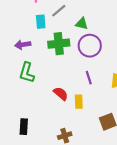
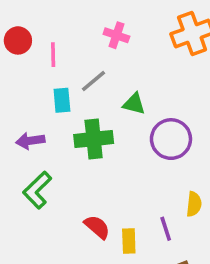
purple circle: (90, 46) -> (171, 139), moved
green L-shape: (27, 73) -> (37, 190), turned 30
purple line: (89, 78) -> (166, 229), moved

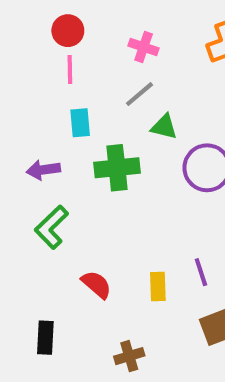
red circle: (18, 40) -> (68, 31), moved
gray line: (94, 81) -> (139, 94), moved
red semicircle: (97, 227) -> (96, 284), moved

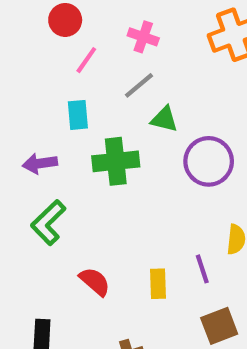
pink line: (70, 70) -> (86, 60), moved, turned 36

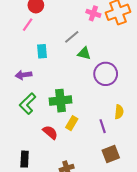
pink cross: (143, 37) -> (93, 13), moved
pink line: (86, 60) -> (28, 25), moved
green cross: (116, 161) -> (60, 101), moved
yellow rectangle: (158, 284) -> (72, 123), moved, turned 32

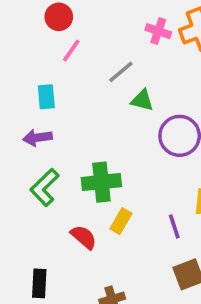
pink line: (28, 25) -> (71, 51), moved
cyan rectangle: (42, 51) -> (46, 97), moved

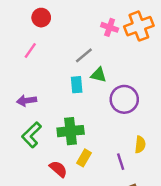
pink line: (71, 51) -> (30, 51), moved
cyan rectangle: (46, 97) -> (77, 85), moved

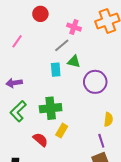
red circle: (41, 18) -> (40, 14), moved
pink cross: (110, 27) -> (74, 27), moved
purple line: (121, 162) -> (101, 141), moved

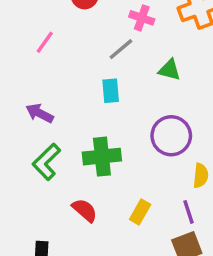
green triangle: (74, 62) -> (169, 70), moved
purple circle: (95, 82) -> (171, 136), moved
purple arrow: (14, 83) -> (40, 113), turned 35
yellow rectangle: (62, 131) -> (140, 212), moved

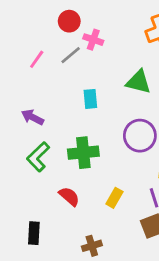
pink cross: (142, 18) -> (93, 40), moved
gray line: (121, 49) -> (71, 55), moved
green triangle: (169, 70) -> (138, 82), size x1.4

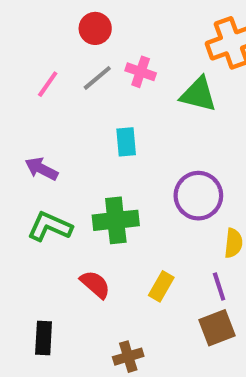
pink cross: (93, 40) -> (141, 72), moved
green triangle: (138, 82) -> (198, 94), moved
green L-shape: (38, 157) -> (50, 227), turned 68

